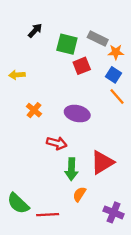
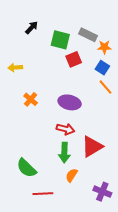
red arrow: (57, 143) -> (65, 129), moved
green semicircle: (18, 203) -> (26, 168), moved

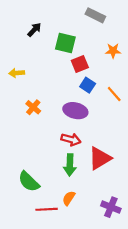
gray rectangle: (88, 35) -> (95, 15), moved
blue square: (102, 68) -> (88, 85), moved
orange semicircle: (72, 175) -> (69, 198), moved

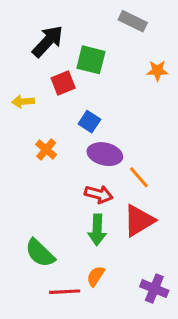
black arrow: (34, 30) -> (48, 41), size x1.6
red square: (80, 64) -> (63, 83), moved
blue square: (88, 85) -> (89, 122), moved
orange line: (114, 94) -> (139, 177), moved

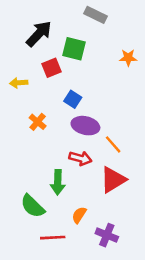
gray rectangle: (133, 21) -> (95, 15), moved
green arrow: (97, 230) -> (58, 182), moved
orange semicircle: (96, 276) -> (79, 215), moved
purple cross: (154, 289) -> (107, 235), moved

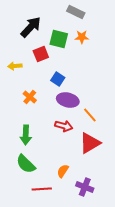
orange star: (128, 58) -> (82, 37), moved
green arrow: (58, 182) -> (26, 135), moved

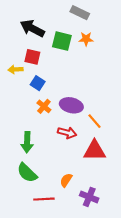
black arrow: (31, 27) -> (32, 28), turned -105
red square: (41, 54) -> (32, 57), moved, turned 35
blue square: (58, 79) -> (38, 83), moved
orange cross: (30, 97) -> (44, 106), moved
red triangle: (90, 143) -> (95, 151), turned 30

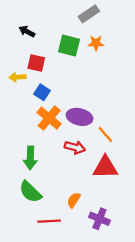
gray rectangle: (80, 13) -> (89, 14), turned -60
black arrow: (32, 28) -> (27, 31), moved, size x0.6
orange cross: (44, 106) -> (49, 118), size x1.5

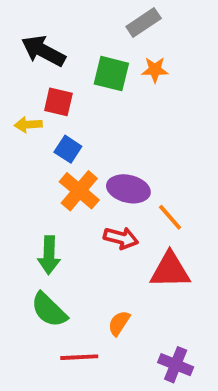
black arrow: (27, 31) -> (43, 51), size x1.6
purple cross: (99, 219) -> (176, 365), moved

